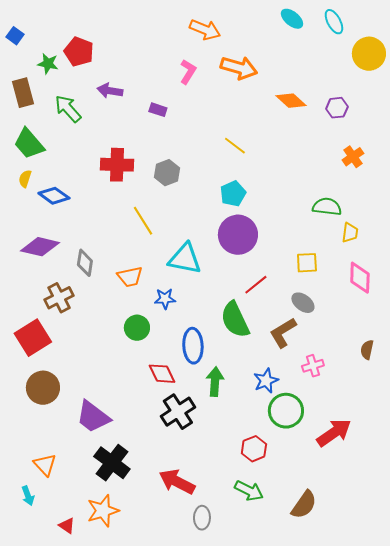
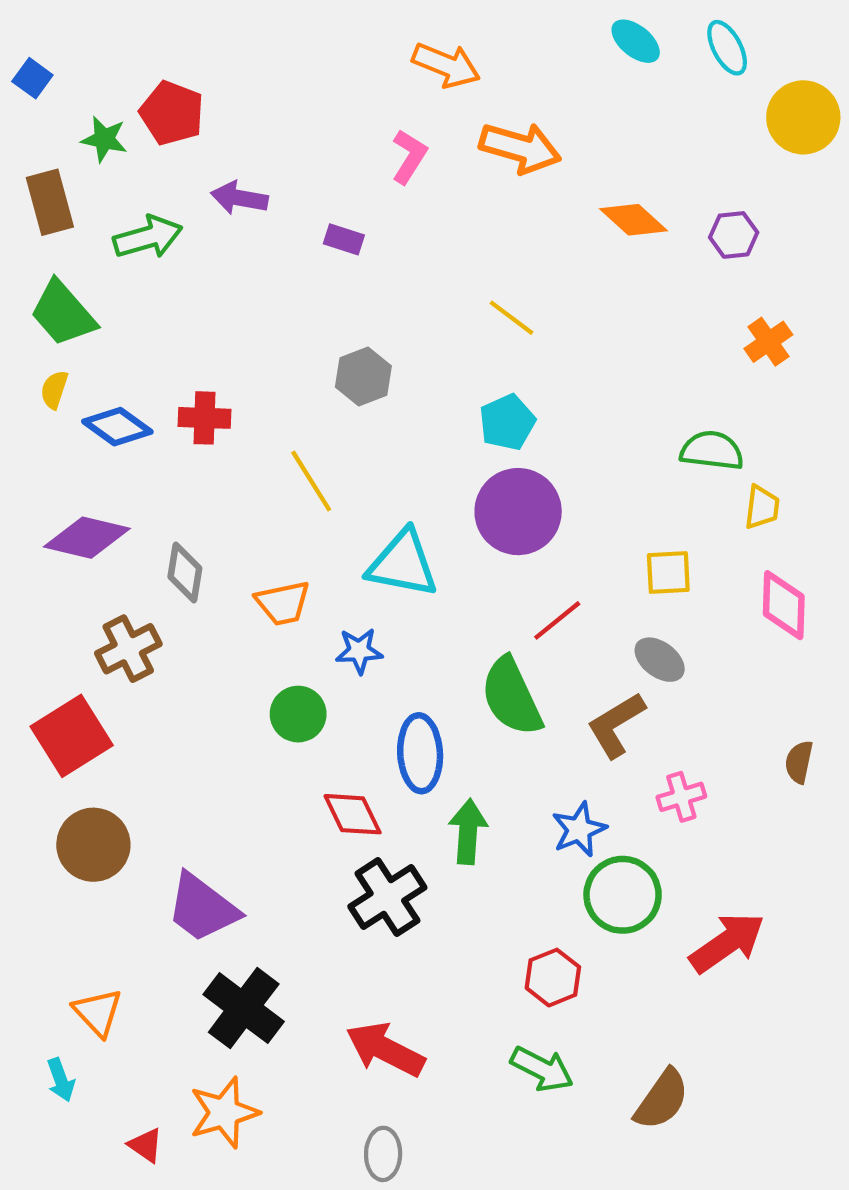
green arrow: (68, 109) -> (148, 237), turned 116
red cross: (117, 165) -> (204, 418), moved, size x0.7
gray ellipse: (202, 518) -> (383, 1154), moved

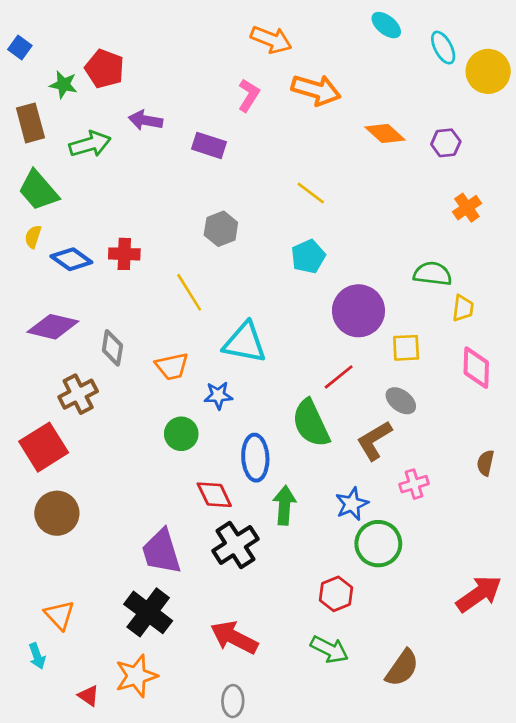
cyan ellipse: (727, 48) -> (443, 48), moved
purple rectangle: (344, 239) -> (209, 145), size x1.4
purple circle: (518, 512) -> (358, 311), moved
purple trapezoid: (202, 908) -> (161, 552), moved, turned 36
red arrow: (727, 943) -> (479, 594), moved

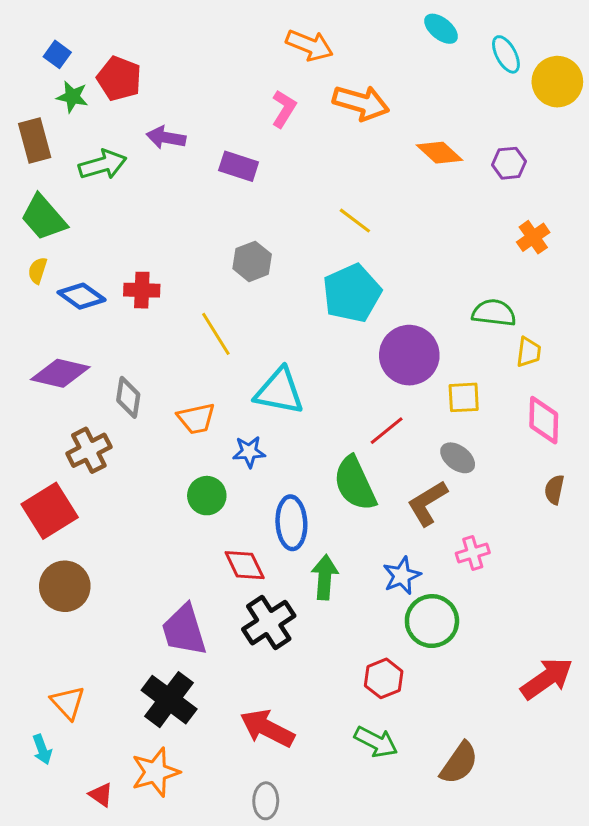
blue square: (20, 48) -> (57, 54), moved
cyan pentagon: (308, 257) -> (352, 293), size x1.5
brown semicircle: (485, 463) -> (554, 490), moved

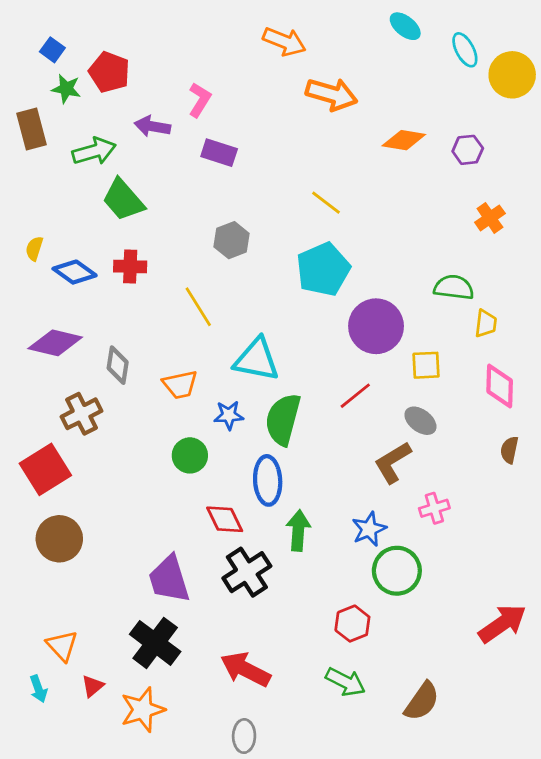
pink L-shape: (284, 109) -> (200, 100), moved
orange diamond: (439, 153) -> (404, 140), turned -33
green trapezoid: (44, 218) -> (123, 200), moved
green semicircle: (355, 484) -> (283, 419), moved, turned 40
red triangle: (101, 795) -> (93, 686), moved, turned 45

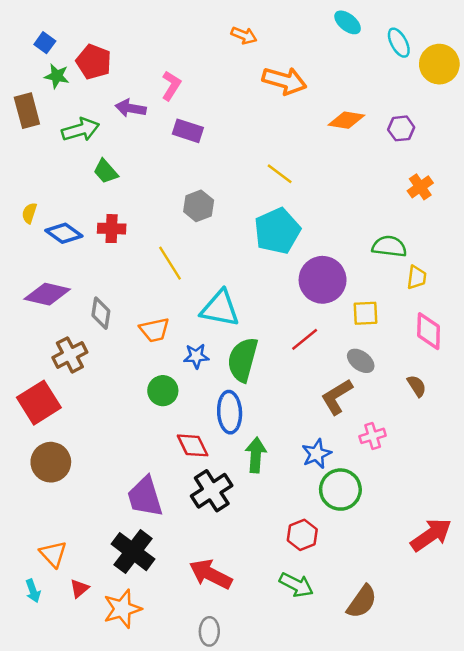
orange arrow: (284, 41) -> (244, 35), size x0.7
green trapezoid: (123, 200) -> (106, 171), size x0.7
brown semicircle: (509, 450) -> (417, 386), moved, turned 135

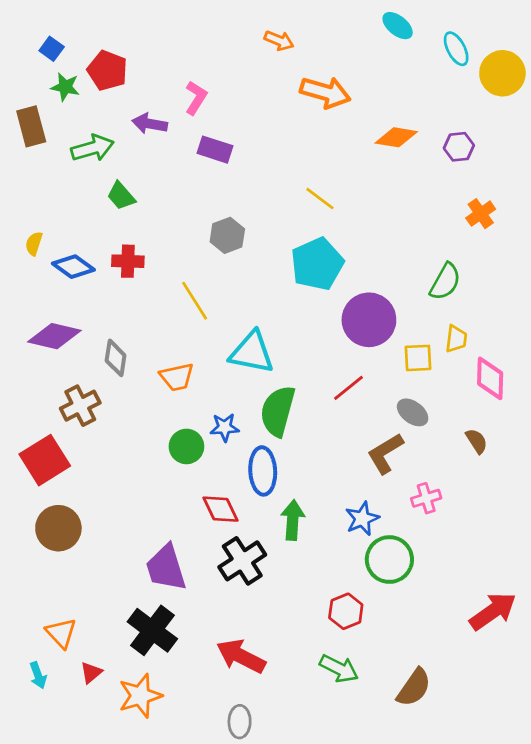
green semicircle: (389, 246) -> (445, 282), turned 112
yellow trapezoid: (417, 277) -> (456, 339), moved
blue star: (196, 356) -> (225, 427), moved

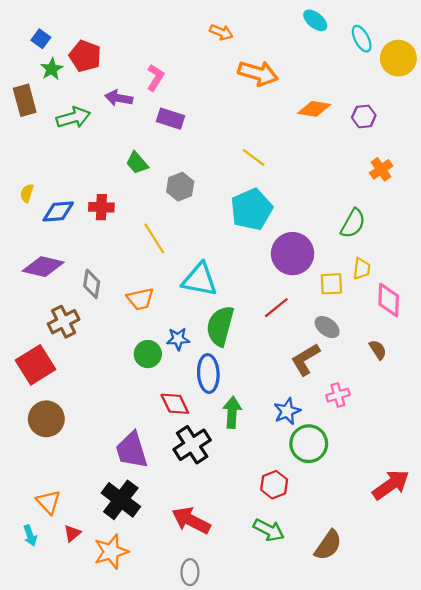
green star: (65, 87) -> (52, 69), turned 30
green trapezoid: (121, 196) -> (137, 163), moved
blue diamond: (73, 267) -> (58, 211), turned -40

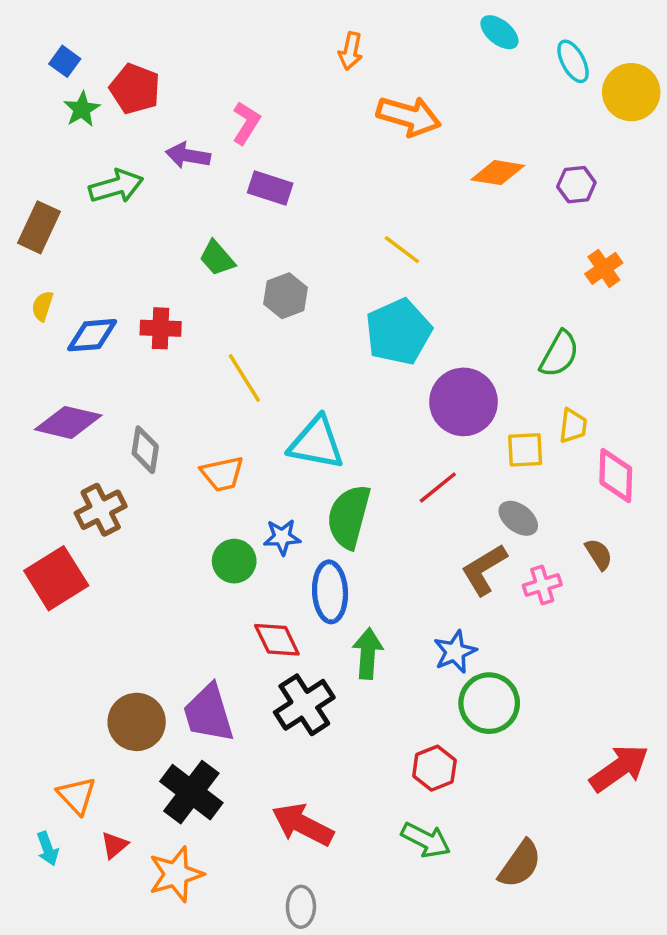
orange arrow: (221, 32) -> (351, 51), turned 80
brown rectangle: (25, 100) -> (39, 227), moved, turned 40
pink cross: (338, 395) -> (542, 585), moved
brown circle: (46, 419) -> (137, 722), moved

